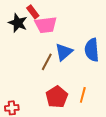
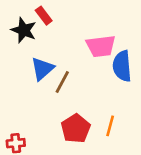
pink trapezoid: (46, 25) -> (101, 46), moved
blue triangle: (64, 52) -> (42, 69), moved

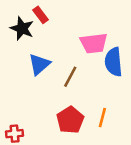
brown line: (62, 82) -> (70, 77), moved

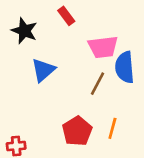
red rectangle: (41, 15) -> (66, 16), moved
brown line: (70, 77) -> (98, 84), moved

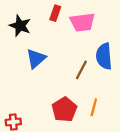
red rectangle: (66, 16) -> (55, 13), turned 56
pink trapezoid: (103, 47) -> (82, 22), moved

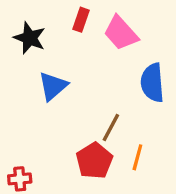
pink trapezoid: (82, 22) -> (121, 33), turned 55
brown line: (81, 70) -> (111, 128), moved

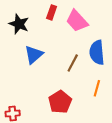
brown line: (111, 128) -> (73, 63), moved
orange line: (137, 157) -> (97, 88), moved

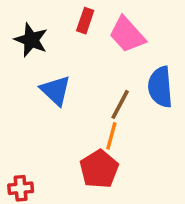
blue triangle: (34, 55) -> (55, 90), turned -36
orange line: (97, 88) -> (111, 136), moved

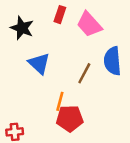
orange line: (111, 136) -> (60, 101), moved
red pentagon: (99, 169) -> (70, 118), turned 30

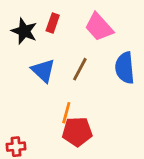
red rectangle: (60, 15) -> (53, 23), moved
brown line: (84, 73) -> (80, 69), moved

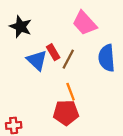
red rectangle: (53, 23) -> (53, 52), moved, turned -49
orange line: (66, 113) -> (71, 92), moved, turned -36

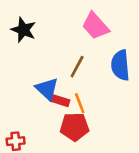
red rectangle: (53, 52) -> (60, 101), moved, turned -42
blue triangle: (37, 60) -> (47, 89), moved

